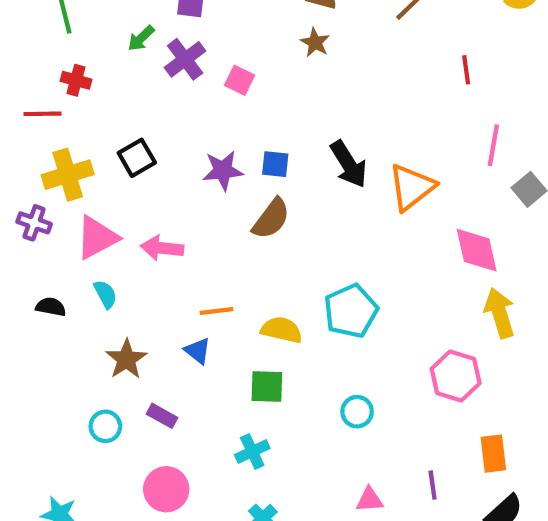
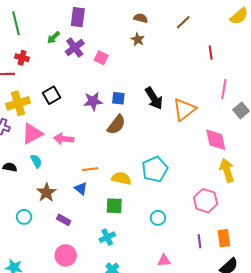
cyan circle: (105, 426) -> (24, 217), moved
purple line: (433, 485) -> (200, 241), moved

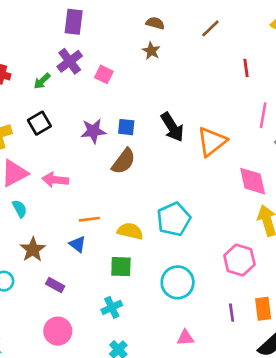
green arrow: (53, 37) -> (42, 81), moved
cyan circle: (158, 218) -> (178, 282), size x1.6

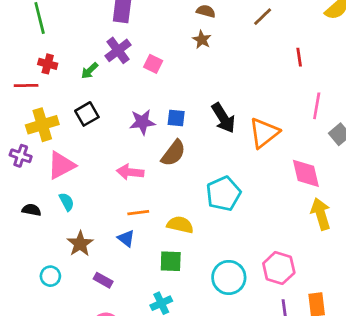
pink arrow: (55, 180) -> (130, 172), moved
cyan pentagon: (174, 219) -> (223, 194), moved
pink hexagon: (239, 260) -> (279, 268), moved

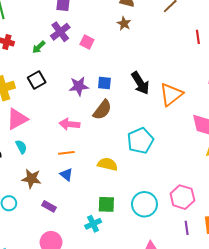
orange line: (138, 213) -> (66, 153), moved
brown star: (80, 244) -> (31, 179), turned -30
green square: (171, 261) -> (106, 204), moved

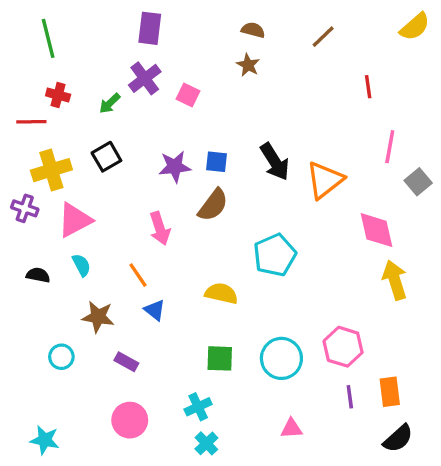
pink arrow: (69, 124) -> (160, 228), turned -114
orange line: (66, 153) -> (138, 275), moved, turned 63
cyan cross: (93, 224) -> (198, 407), moved

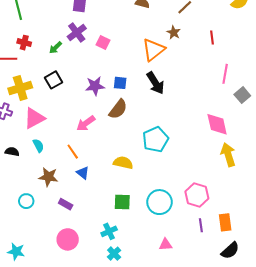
brown star: (248, 65) -> (174, 32), moved
orange triangle: (325, 180) -> (153, 50), moved
pink arrow: (160, 228) -> (86, 123), turned 72

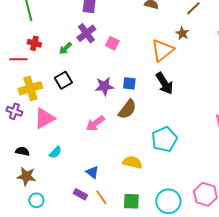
cyan semicircle: (38, 146) -> (55, 152), moved, turned 72
orange line: (73, 152) -> (101, 197), moved
brown star: (48, 177) -> (26, 176), moved
purple rectangle: (66, 204) -> (80, 194), moved

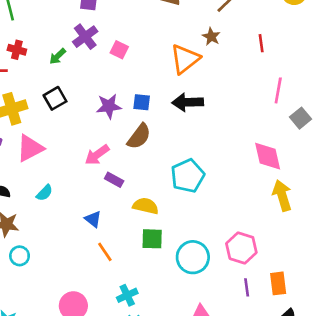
black arrow: (164, 83) -> (188, 102), turned 120
purple rectangle: (80, 194) -> (114, 180), moved
green square: (131, 201) -> (152, 239), moved

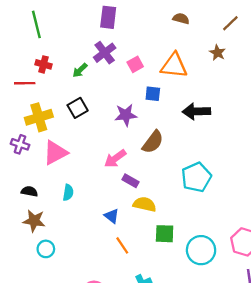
pink square: (119, 50) -> (135, 64), turned 35
orange triangle: (185, 59) -> (174, 66), moved, turned 44
blue square: (142, 102) -> (153, 94), moved
cyan semicircle: (44, 193) -> (68, 193), turned -35
yellow semicircle: (146, 206) -> (145, 204), moved

